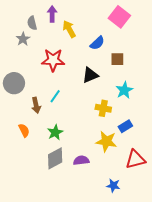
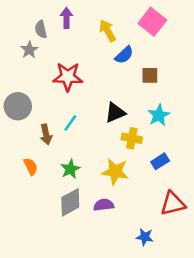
yellow arrow: (69, 29) -> (107, 31), moved
black triangle: (90, 75) -> (115, 113), moved
yellow star: (106, 141) -> (115, 172), moved

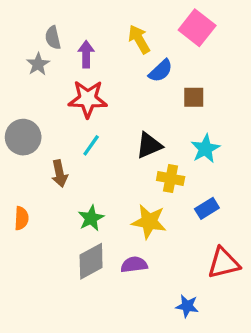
purple arrow: (66, 18) -> (86, 54), moved
cyan line: (70, 123) -> (91, 145), moved
orange semicircle: (31, 166) -> (21, 218), moved, turned 30

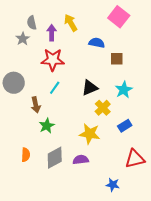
yellow arrow: (139, 39) -> (71, 23), moved
blue semicircle: (161, 71) -> (97, 43), turned -126
yellow cross: (171, 178) -> (103, 108), turned 35
orange semicircle: (21, 218) -> (26, 155), moved
green star: (91, 218) -> (47, 126), moved

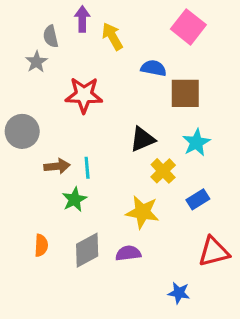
purple arrow: (52, 33) -> (82, 19), moved
brown square: (117, 59) -> (185, 93), size x1.5
cyan line: (55, 88) -> (87, 168), moved, turned -40
brown arrow: (36, 105) -> (57, 166), turned -84

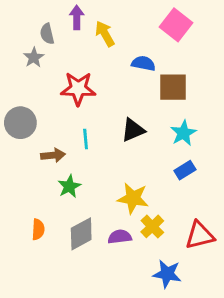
cyan line: (87, 168) -> (86, 139), moved
yellow cross: (163, 171) -> (152, 226), moved
blue rectangle: (198, 199) -> (185, 170), moved
blue star: (179, 293) -> (167, 274), size x1.4

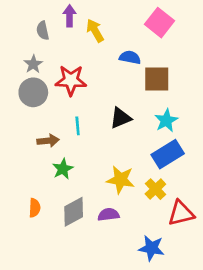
gray star: (34, 57) -> (33, 64), moved
gray circle: (20, 123) -> (33, 92), moved
blue rectangle: (185, 170) -> (168, 154), size x1.6
yellow cross: (152, 226) -> (155, 189), moved

